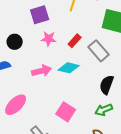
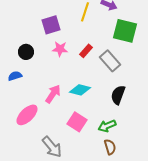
cyan diamond: (69, 68) -> (80, 90), moved
pink arrow: (42, 71) -> (53, 94), moved, turned -42
green arrow: (104, 110) -> (107, 126), moved

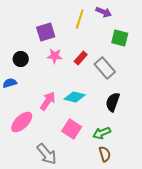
green square: (125, 31) -> (120, 38), size x0.7

